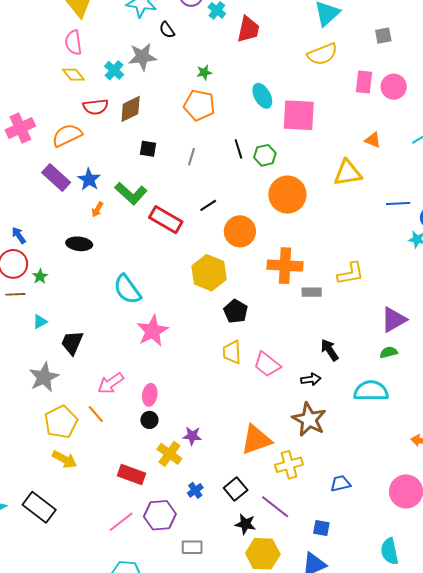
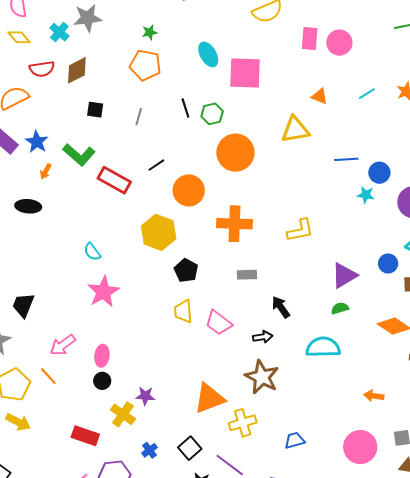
cyan semicircle: (127, 289) -> (92, 252), moved, size x0.6
gray rectangle: (312, 292) -> (247, 275), moved

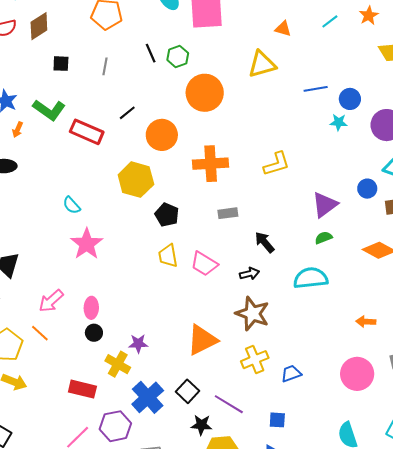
yellow cross: (243, 423) -> (255, 360), moved
blue cross: (149, 450) -> (148, 397), size x2.0

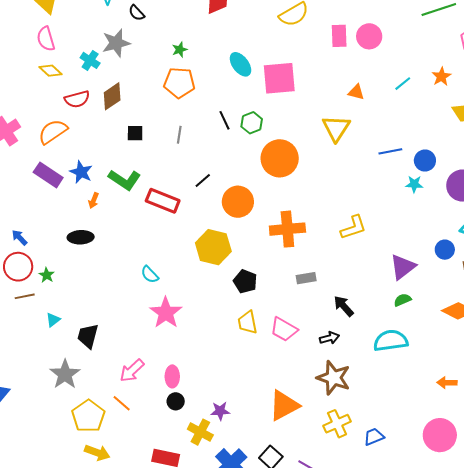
yellow triangle: (262, 64) -> (336, 128), turned -40

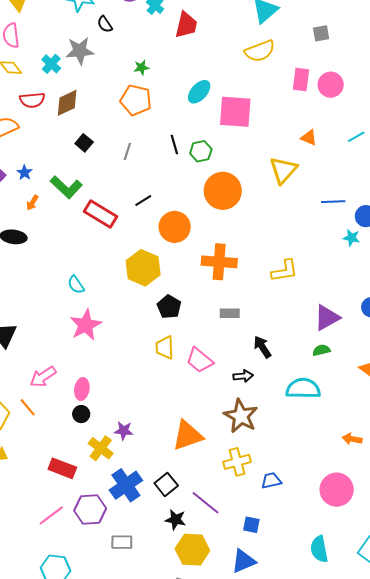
cyan ellipse: (240, 64) -> (199, 92), turned 70
black square: (135, 133) -> (84, 143), turned 30
blue star: (81, 172) -> (25, 173), size x0.7

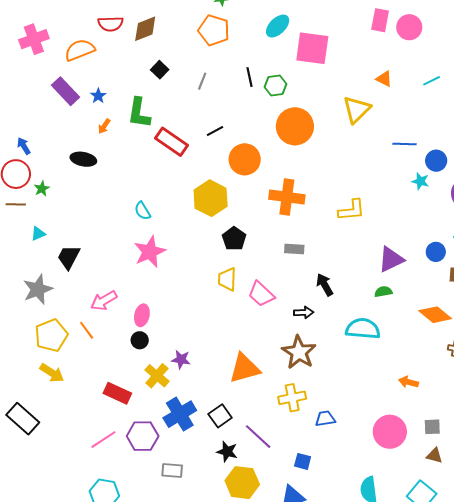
green L-shape: (66, 187) -> (139, 113), turned 52

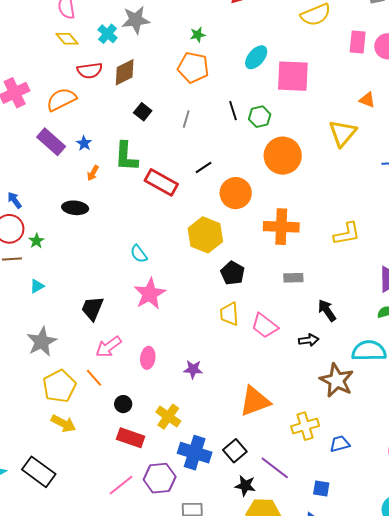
black trapezoid: (69, 257) -> (92, 308), moved
black circle: (140, 340) -> (123, 404), moved
brown star: (299, 352) -> (337, 380), moved
purple star: (181, 360) -> (193, 369), moved
blue cross: (180, 414) -> (195, 453), turned -36

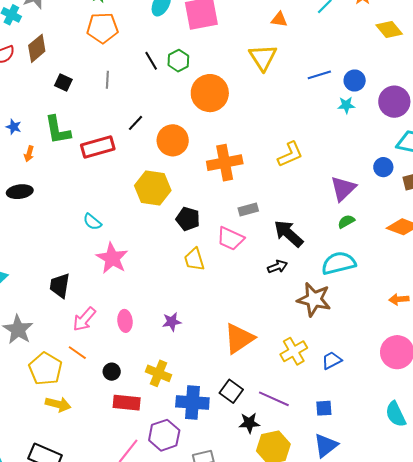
red rectangle: (161, 182) -> (98, 147), turned -32
black arrow: (327, 310) -> (288, 234), size x1.4
pink trapezoid: (265, 326) -> (231, 239), moved

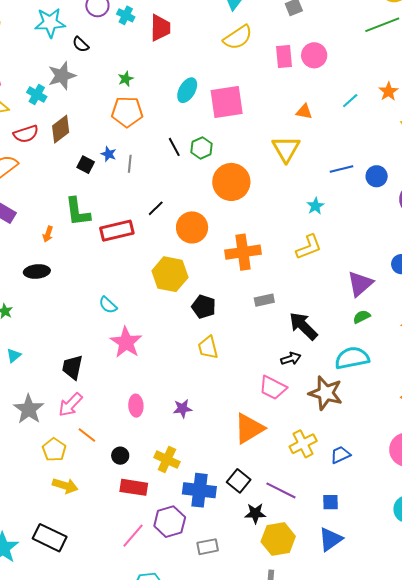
cyan star: (346, 105) -> (315, 206), moved, turned -30
blue star: (14, 127) -> (109, 154), moved
pink trapezoid: (231, 239) -> (273, 388), moved
pink arrow: (84, 319) -> (70, 405), moved
yellow pentagon: (45, 369) -> (54, 450), size x0.7

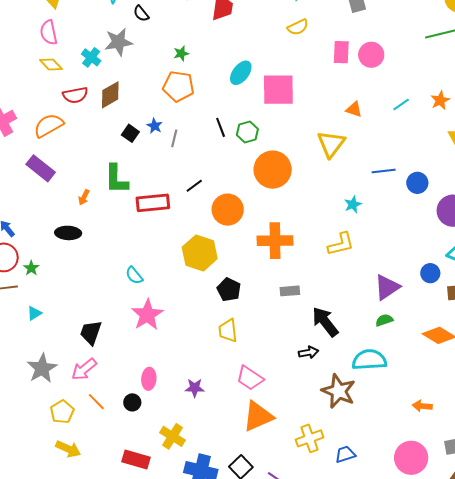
yellow semicircle: (238, 37) -> (298, 27), size x0.7
pink trapezoid: (273, 388) -> (250, 378), moved
black circle: (120, 456) -> (132, 402), moved

